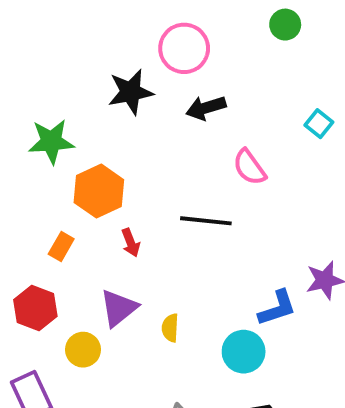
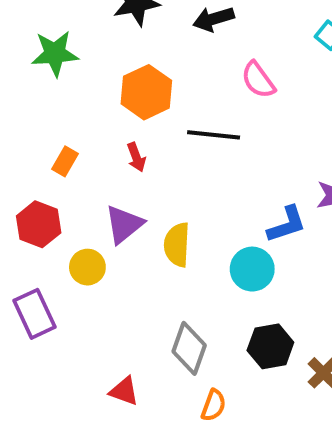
orange hexagon: (99, 191) -> (146, 92), moved
yellow semicircle: (170, 328) -> (177, 245), size x1.5

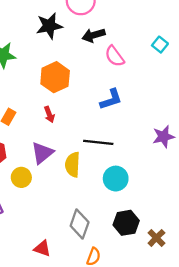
pink semicircle: (258, 80) -> (115, 56), moved
black line: (214, 135) -> (98, 142), moved
blue L-shape: (287, 224) -> (111, 99), moved

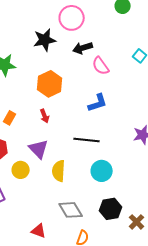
purple triangle: (42, 153) -> (39, 149), turned -35
yellow semicircle: (73, 165) -> (59, 171), moved
gray diamond: (80, 224) -> (71, 210), turned -50

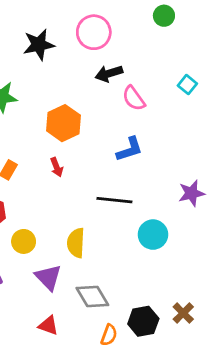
black star: (45, 40) -> (39, 45), moved
purple triangle: (39, 149) -> (48, 277), moved
cyan circle: (102, 171) -> (153, 235), moved
black hexagon: (111, 209) -> (143, 321), moved

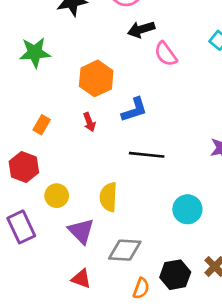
blue L-shape: (130, 149) -> (134, 110), moved
cyan circle: (153, 235) -> (187, 209), moved
gray diamond: (92, 296) -> (125, 250), turned -56

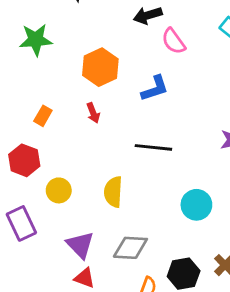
blue L-shape: (134, 110) -> (155, 89), moved
purple triangle: (81, 231) -> (80, 245), moved

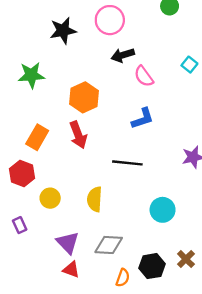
blue L-shape: (155, 89) -> (143, 118), moved
red arrow: (93, 113) -> (78, 135), size x1.6
orange rectangle: (43, 116) -> (37, 137), size x1.5
purple rectangle: (21, 223) -> (20, 225), size x0.6

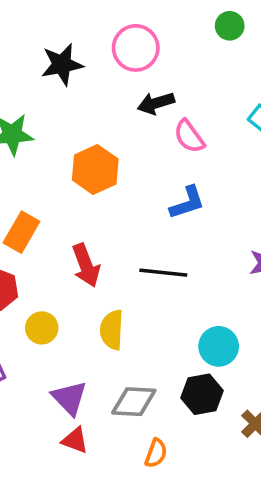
red arrow: (78, 135) -> (86, 265), moved
black hexagon: (152, 266) -> (202, 394), moved

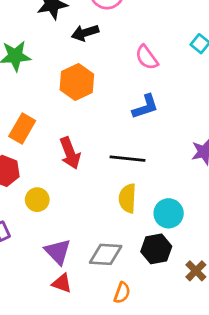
black arrow: (156, 103) -> (85, 33), moved
yellow semicircle: (112, 330) -> (128, 198), moved

